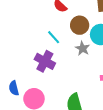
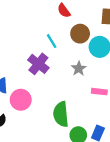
gray star: (82, 48) -> (79, 69), moved

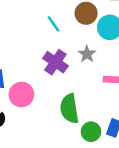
purple cross: (38, 64) -> (55, 62), moved

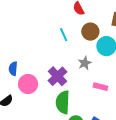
purple cross: (55, 62) -> (57, 76), moved

